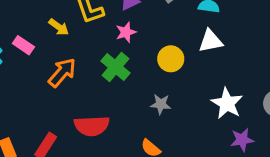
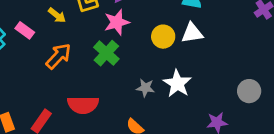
pink star: (126, 32) -> (117, 22), size x1.4
yellow circle: (171, 59) -> (163, 37), moved
white star: (227, 103) -> (177, 83), moved

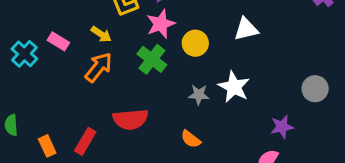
yellow arrow: (57, 15) -> (101, 34), moved
yellow circle: (163, 37) -> (195, 43), moved

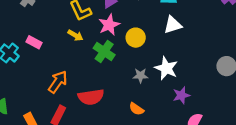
yellow arrow: (101, 34) -> (75, 35), moved
orange arrow: (99, 67) -> (58, 82), moved
purple star: (282, 127) -> (181, 95), moved

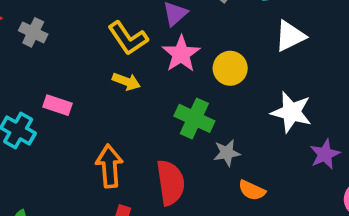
green cross: (104, 51) -> (194, 118), moved
gray star: (140, 76) -> (227, 153), moved
orange arrow: (58, 82) -> (109, 166), turned -30
red semicircle: (91, 97) -> (171, 183), turned -80

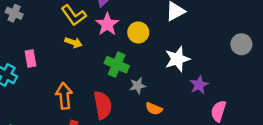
pink rectangle: (57, 105) -> (31, 58), turned 63
white star: (291, 112) -> (177, 59), turned -30

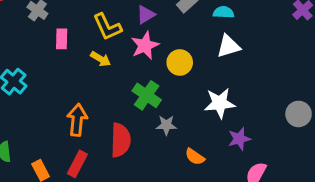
gray circle: (241, 44) -> (299, 114), moved
pink rectangle: (31, 58) -> (62, 39), moved
orange semicircle: (154, 109) -> (195, 157), moved

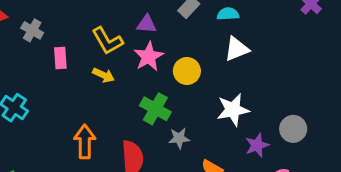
purple triangle: (146, 15) -> (146, 24), turned 42
gray circle: (299, 114) -> (293, 129), moved

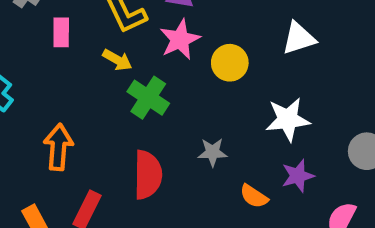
green cross: (155, 109) -> (148, 98), moved
orange arrow: (85, 142) -> (58, 147), moved
purple star: (257, 145) -> (298, 176), moved

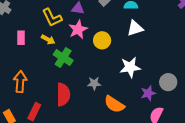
pink rectangle: (61, 32) -> (21, 38), moved
purple star: (298, 176) -> (148, 93), moved
orange semicircle: (254, 196) -> (114, 104), size x1.5

